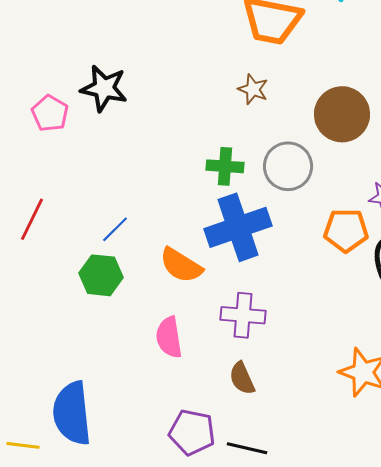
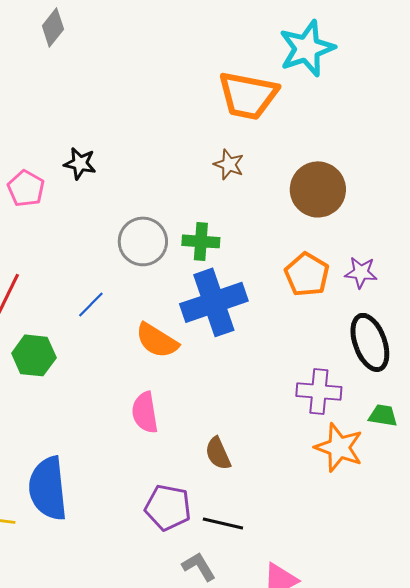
black star: (104, 88) -> (80, 163), size x0.7
gray circle: (288, 166) -> (143, 241), moved
orange pentagon: (346, 230) -> (307, 274), moved, turned 30
green hexagon: (101, 275) -> (34, 355), moved
purple cross: (243, 315) -> (319, 391), moved

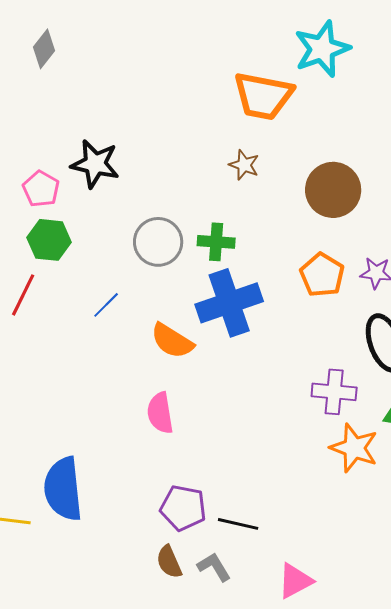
gray diamond: (53, 27) -> (44, 49), moved
black star: (80, 163) -> (95, 164), size x1.5
green hexagon: (34, 355) -> (49, 240), moved
brown semicircle: (218, 453) -> (169, 562), moved

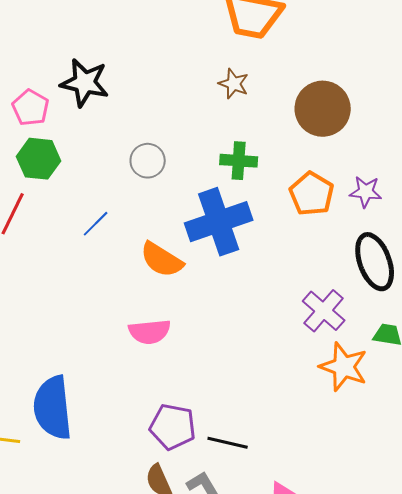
gray circle: (158, 242) -> (148, 161), size x0.7
green cross: (216, 242) -> (239, 161), moved
purple cross: (334, 392) -> (324, 311), turned 36
pink semicircle: (160, 413) -> (150, 332), turned -87

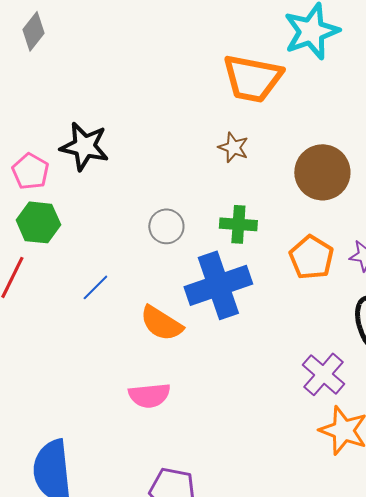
gray circle: (148, 161) -> (166, 226), moved

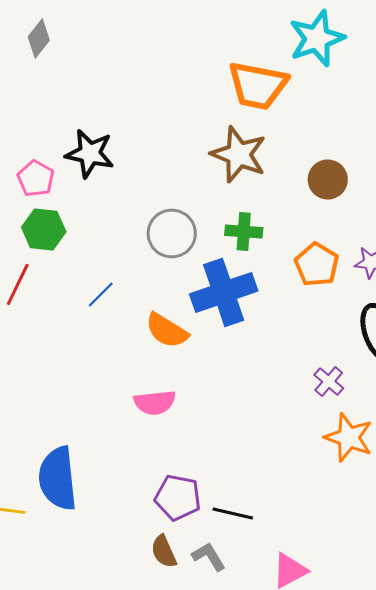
brown star: (233, 147) -> (239, 154), size x1.8
brown circle: (322, 172) -> (328, 179), size x0.7
gray circle: (166, 226) -> (172, 233), size x1.4
purple cross: (323, 374) -> (329, 381), size x0.7

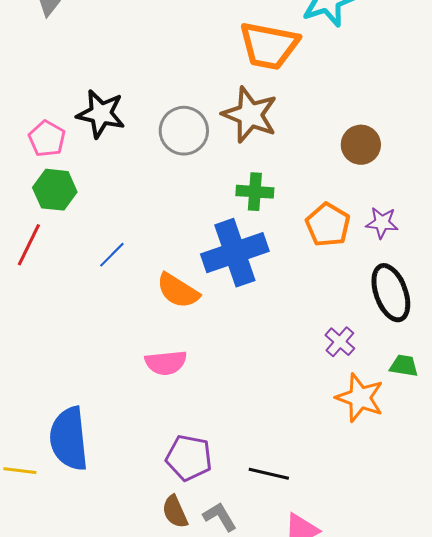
brown circle: (328, 179) -> (361, 145), moved
gray circle: (172, 233) -> (184, 131), moved
black line: (233, 513) -> (269, 474), moved

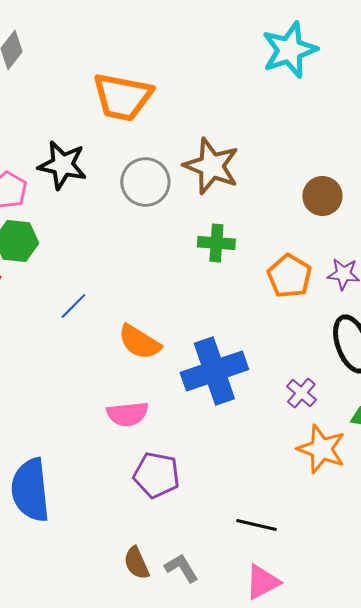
orange trapezoid: (269, 46) -> (122, 97), moved
blue cross: (235, 253) -> (214, 371), moved
purple pentagon: (189, 458) -> (156, 475), moved
black line: (269, 474) -> (256, 525), moved

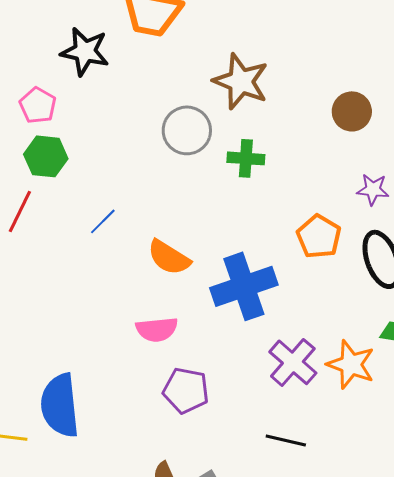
black star: (62, 165) -> (85, 51), moved
gray circle: (145, 182) -> (187, 130), moved
orange pentagon: (289, 276) -> (319, 236), moved
purple cross: (301, 393) -> (293, 362), moved, size x1.6

